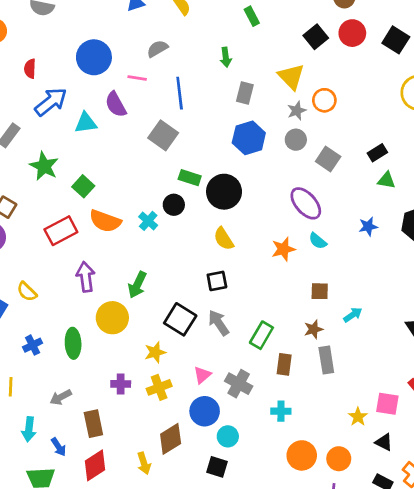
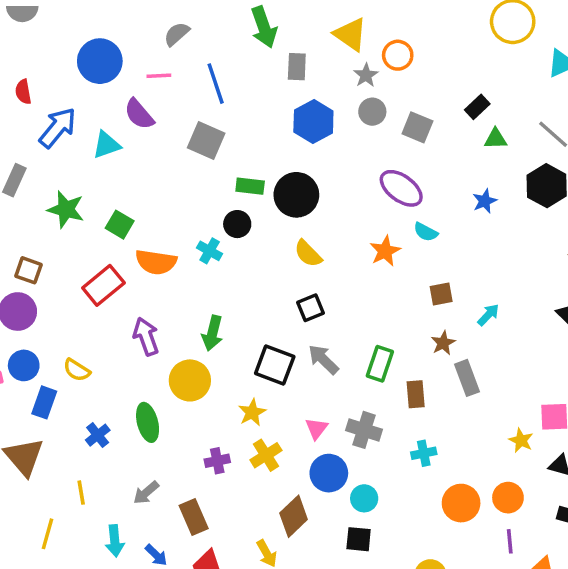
green arrow: (226, 57) -> (264, 27), size x1.6

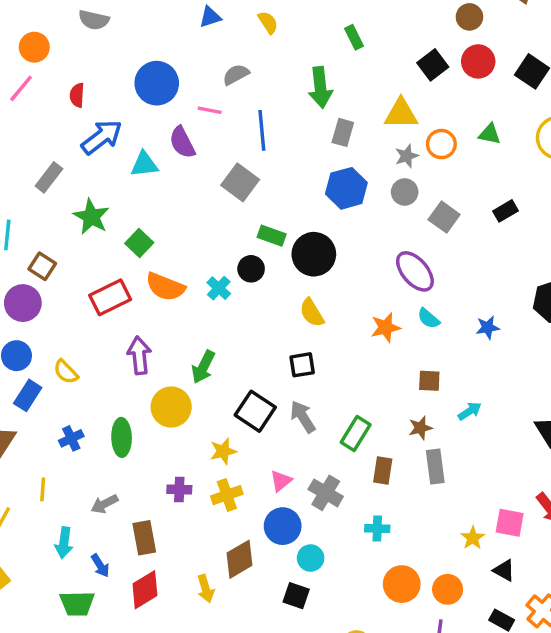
yellow triangle: (350, 34) -> (401, 114), turned -48
green triangle: (496, 139) -> (490, 134), moved
blue star: (485, 201) -> (488, 327), moved

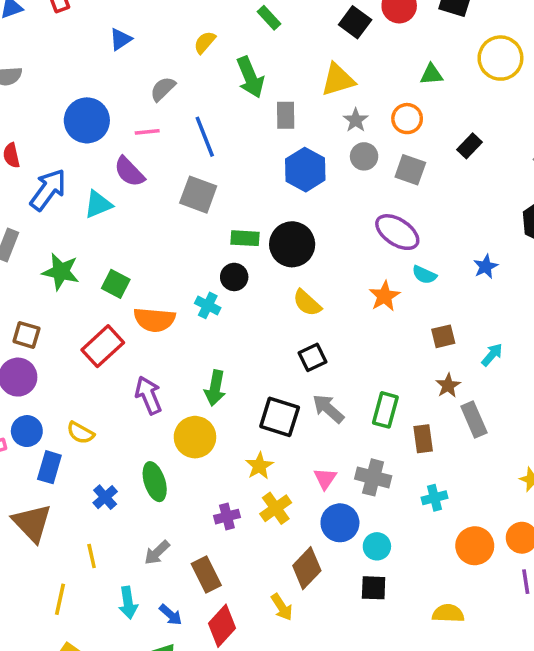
yellow semicircle: (268, 22) -> (205, 42), moved, turned -90
orange circle: (441, 144) -> (407, 119), moved

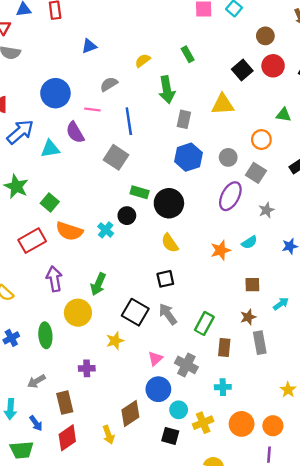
gray star: (356, 120) -> (266, 210), moved
purple ellipse: (397, 232) -> (230, 196), moved, turned 72
cyan semicircle: (424, 275) -> (249, 242), turned -70
yellow cross: (276, 508) -> (203, 423), moved

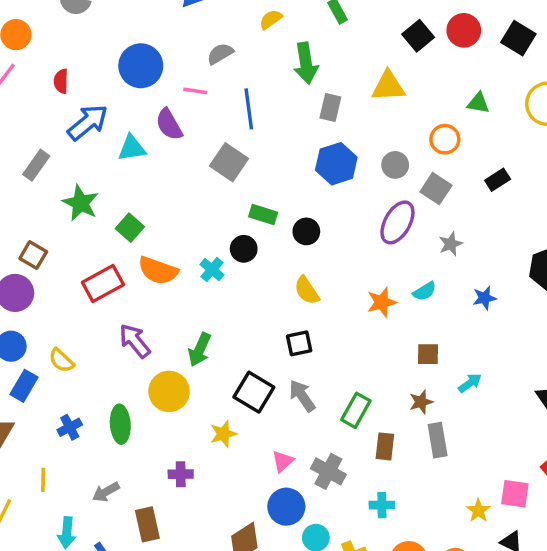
black circle: (169, 203) -> (306, 231), size x0.6
purple arrow: (54, 279) -> (135, 341), turned -30

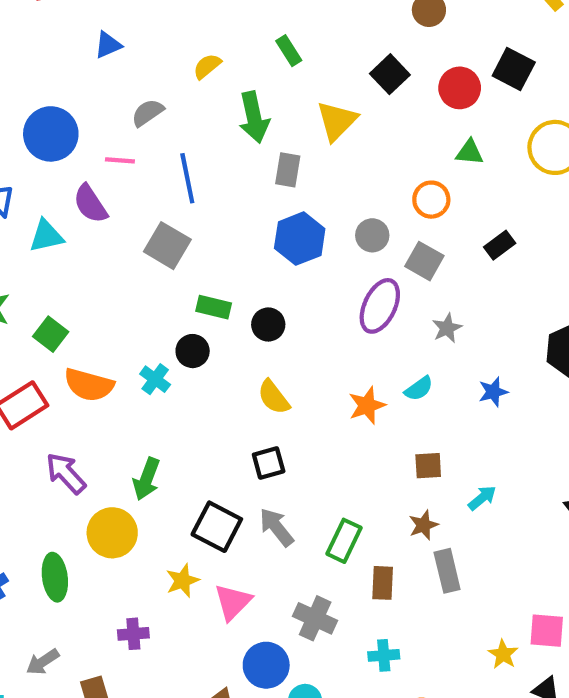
red circle: (464, 30) -> (460, 88), moved
yellow triangle: (388, 86) -> (337, 121), moved, turned -39
pink triangle: (283, 461) -> (233, 602), moved, size x1.4

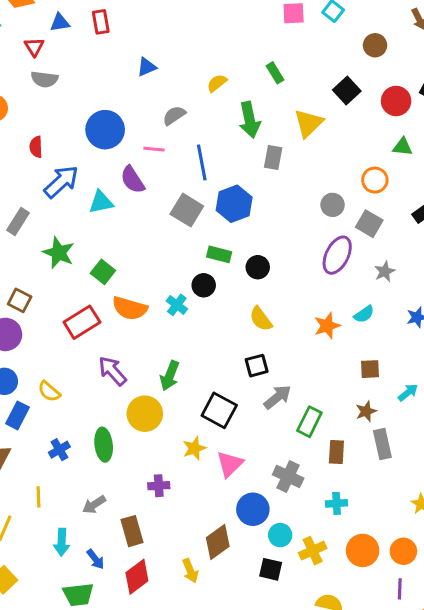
blue hexagon: (300, 239) -> (234, 204), moved
gray arrow: (276, 527) -> (278, 397), moved, turned 88

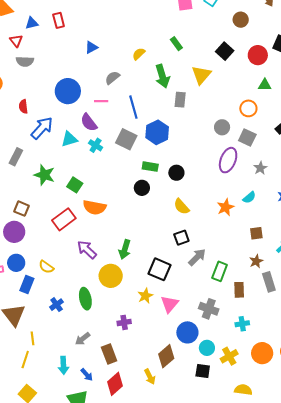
cyan cross: (177, 305) -> (96, 145), moved
yellow line: (39, 497) -> (33, 338), moved

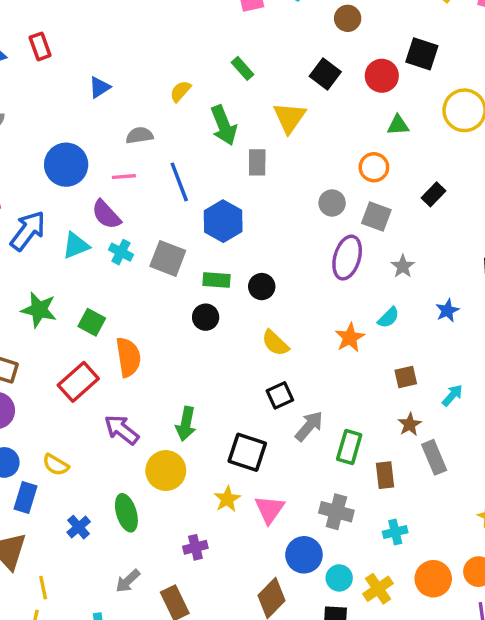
gray semicircle: (112, 78) -> (139, 135), turned 35
gray square: (126, 139) -> (168, 258), moved
orange semicircle: (94, 207) -> (128, 357), turned -105

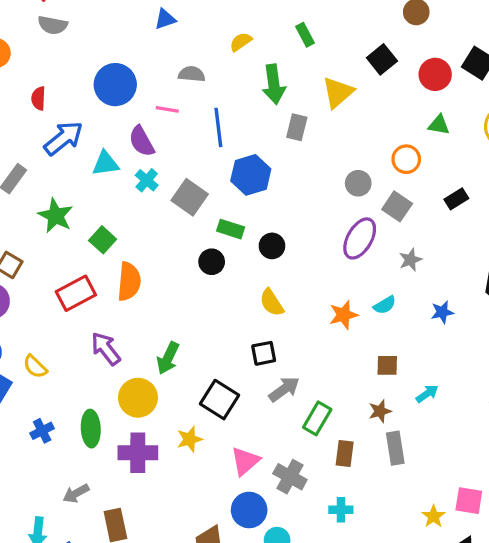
pink triangle: (270, 509) -> (245, 461), moved
purple cross: (195, 547) -> (138, 453), moved, size x1.6

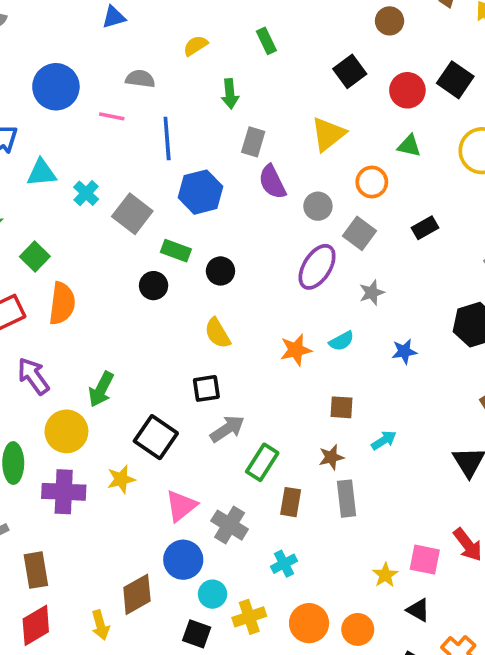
green arrow: (274, 84) -> (230, 94), size x0.7
yellow triangle: (338, 92) -> (328, 134), moved
purple semicircle: (142, 141) -> (272, 182), moved
cyan cross: (341, 510) -> (284, 564), turned -30

